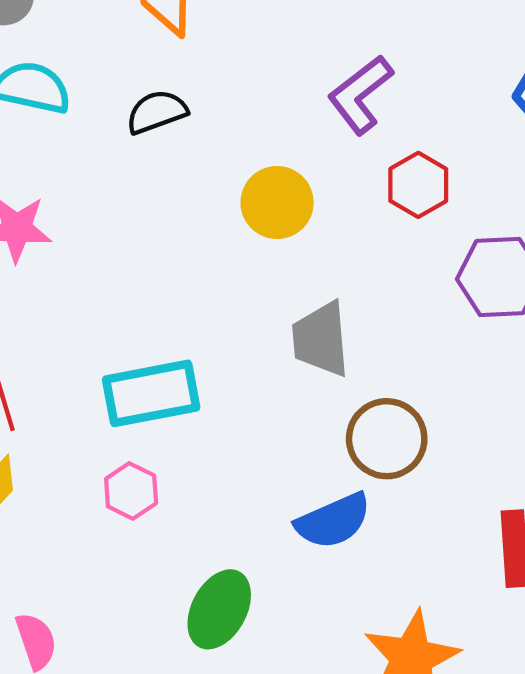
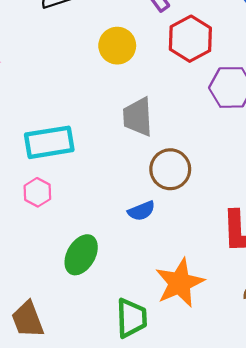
red hexagon: (418, 185) -> (190, 39), size x1.4
blue semicircle: (333, 521) -> (141, 211), size x0.7

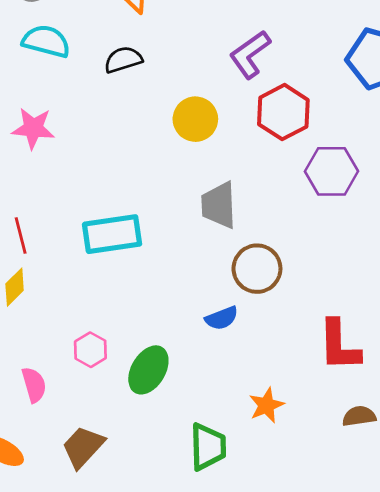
pink hexagon: (37, 192) -> (90, 350), moved
orange star: (180, 283) -> (266, 405), size x0.6
brown trapezoid: (28, 320) -> (83, 447), turned 63

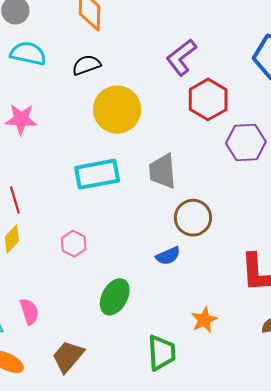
yellow circle: (195, 119) -> (117, 110), moved, size x1.4
cyan rectangle: (112, 234) -> (97, 174), moved
pink hexagon: (90, 350) -> (74, 244), moved

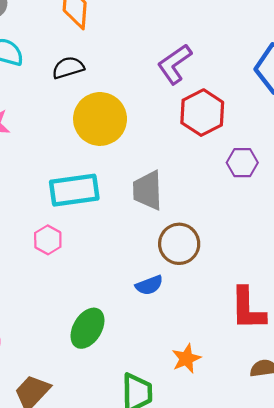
purple hexagon: (246, 143) -> (242, 163), size x0.7
pink hexagon: (74, 244) -> (48, 240), moved

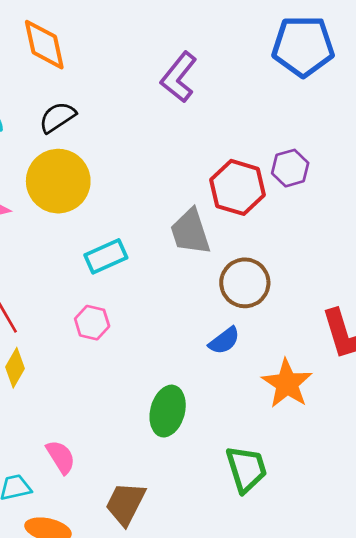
red hexagon: (202, 113) -> (238, 187), moved
yellow circle: (100, 119) -> (58, 181), moved
cyan rectangle: (74, 190) -> (106, 256), size x0.7
orange star: (186, 359) -> (287, 384), moved, size x1.4

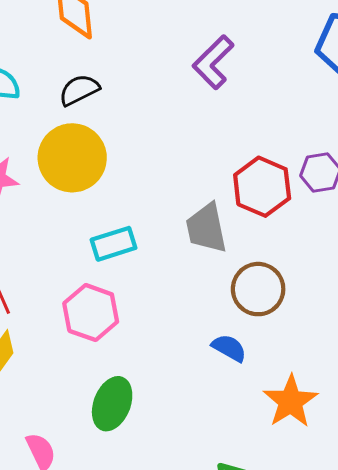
pink hexagon: (92, 323) -> (91, 313), size x1.5
blue semicircle: (224, 341) -> (229, 348), turned -120
green ellipse: (168, 411) -> (112, 404), moved

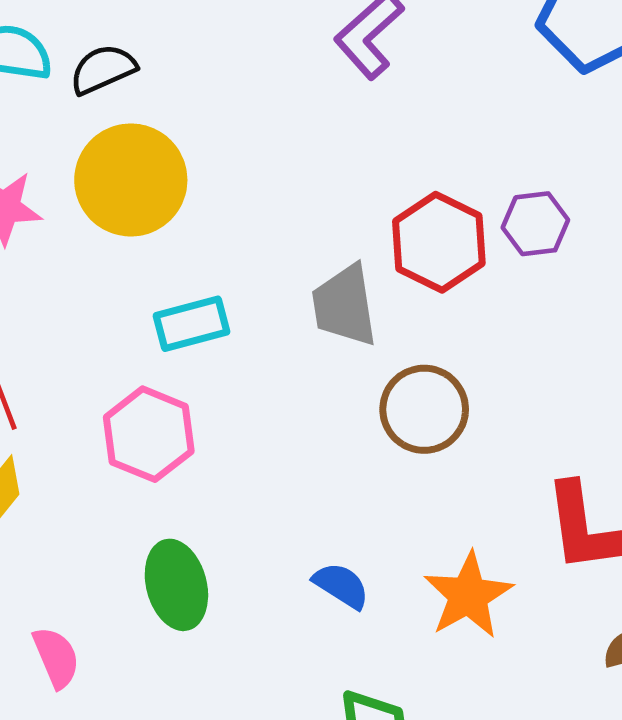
black semicircle: (79, 90) -> (103, 69), moved
blue semicircle: (229, 348) -> (341, 585), moved
green ellipse: (112, 404) -> (176, 585), turned -39

